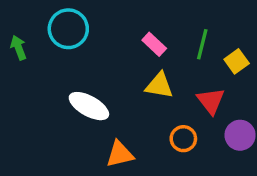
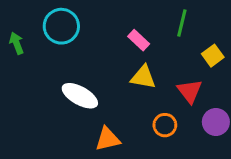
green line: (202, 44) -> (182, 23), moved

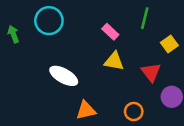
orange circle: (165, 125) -> (134, 112), moved

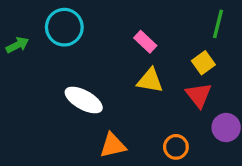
green line: (145, 18) -> (218, 24), moved
green arrow: (13, 34) -> (17, 45), turned 84
yellow square: (169, 44) -> (203, 63), moved

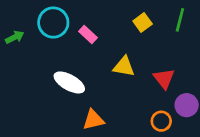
pink rectangle: (145, 42) -> (88, 35), moved
yellow square: (203, 63) -> (143, 23), moved
orange circle: (176, 147) -> (161, 121), moved

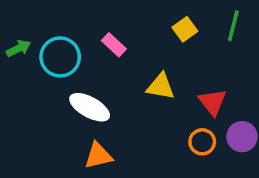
cyan circle: (53, 23) -> (60, 57), moved
orange triangle: (93, 120) -> (98, 156), moved
orange circle: (161, 121) -> (202, 142), moved

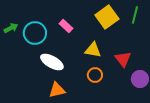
yellow square: (185, 29) -> (107, 17), size x1.6
orange circle: (202, 142) -> (95, 75), moved

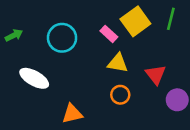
pink rectangle: (66, 26) -> (109, 34), moved
cyan circle: (35, 33) -> (62, 38), moved
white ellipse: (52, 62) -> (34, 78), moved

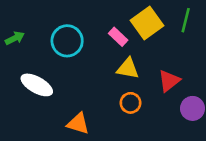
red triangle: (156, 74) -> (169, 81), turned 30
orange triangle: (72, 114) -> (78, 124), turned 30

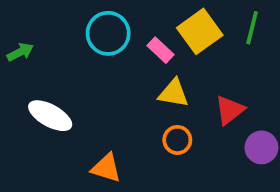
cyan circle: (67, 41) -> (108, 33), moved

